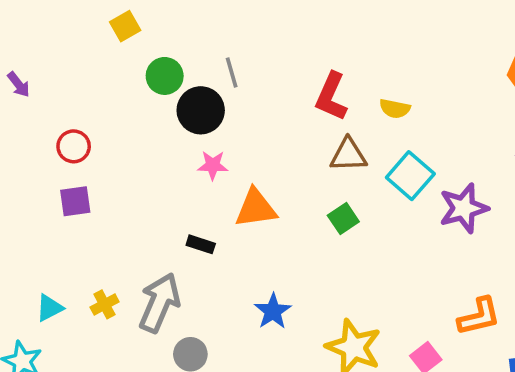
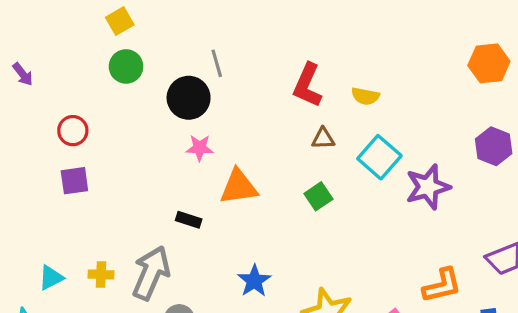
green circle: (165, 76) -> (126, 66), moved
brown triangle: (348, 155) -> (323, 138), size x0.7
yellow cross: (105, 304) -> (101, 275), turned 30

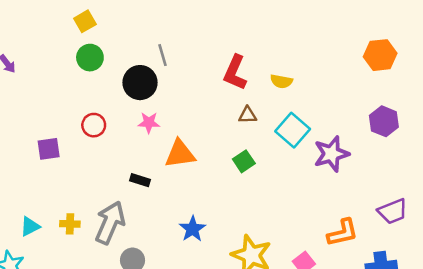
red circle: (73, 131) -> (94, 125), moved

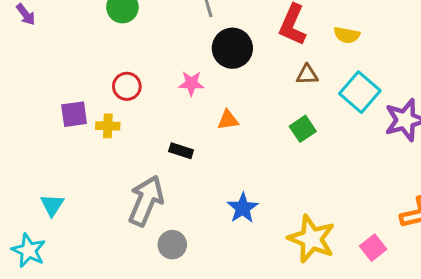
black circle: (140, 83) -> (232, 48), moved
orange triangle: (180, 154) -> (228, 120), size x0.6
yellow cross: (70, 224) -> (108, 126), moved
cyan triangle: (30, 226) -> (52, 205), turned -30

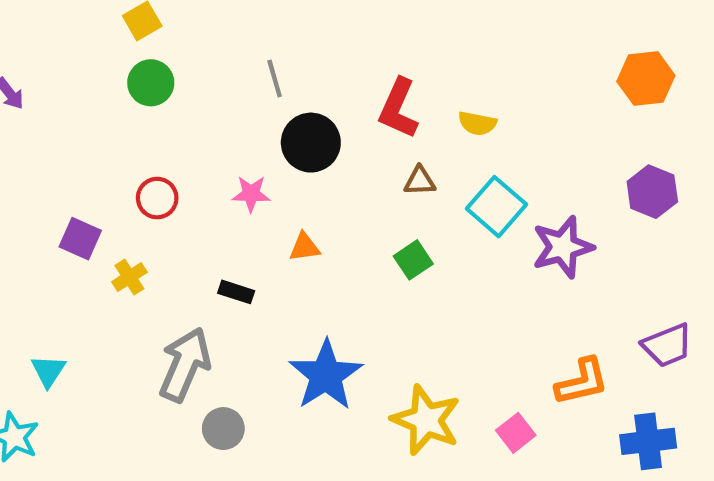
purple square: (74, 114) -> (80, 239), turned 32
yellow cross: (108, 126) -> (129, 277), moved, turned -35
blue star: (243, 208) -> (326, 375), size x1.6

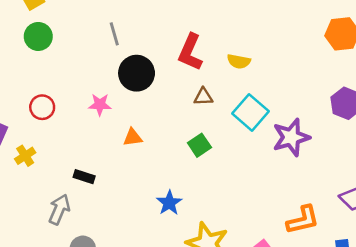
black rectangle: (236, 292) -> (84, 177), moved
gray arrow: (185, 365) -> (59, 209), size x0.7
blue star: (326, 375) -> (169, 203), moved, size x0.6

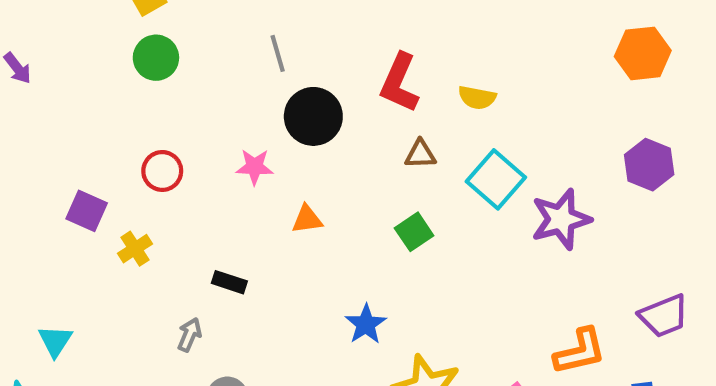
gray arrow: (59, 209) -> (190, 335), size x0.7

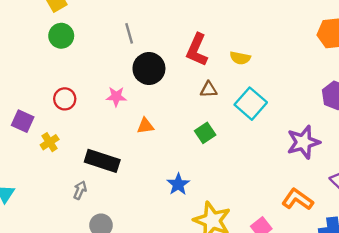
purple star: (561, 219) -> (303, 142), moved
black rectangle: (229, 282) -> (102, 161), size x1.8
orange L-shape: (580, 351) -> (297, 199), turned -132

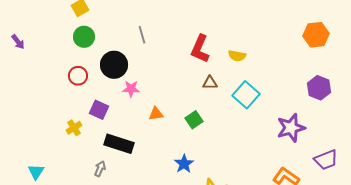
black circle: (149, 68) -> (114, 65), moved
red circle: (65, 99) -> (78, 76), moved
purple square: (23, 121) -> (99, 110), moved
green square: (205, 133) -> (194, 120), moved

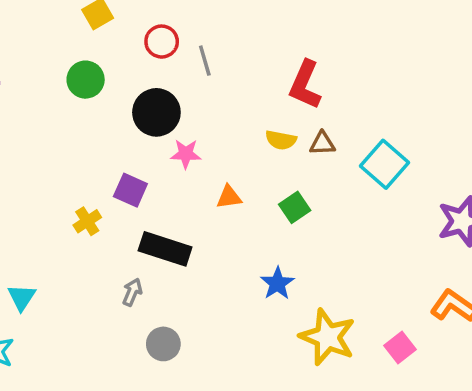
green circle: (84, 37) -> (86, 80), moved
yellow semicircle: (237, 56) -> (281, 140), moved
red circle: (78, 76) -> (162, 42), moved

